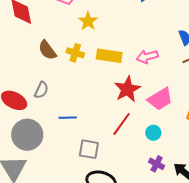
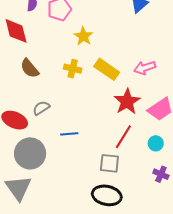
brown semicircle: (47, 50) -> (30, 68), moved
yellow rectangle: (109, 56) -> (107, 69), turned 30
gray semicircle: (41, 90) -> (41, 108), turned -144
gray square: (89, 149) -> (109, 163), moved

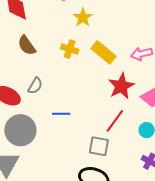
gray semicircle: (41, 108) -> (35, 86), turned 150

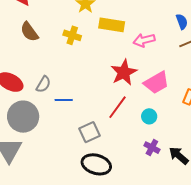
yellow rectangle: (103, 52) -> (112, 25), moved, turned -30
gray semicircle: (35, 86) -> (43, 84), moved
gray square: (99, 146) -> (90, 132), moved, turned -35

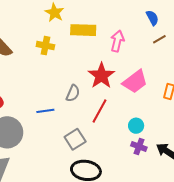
pink arrow: (144, 40) -> (117, 41), turned 125
gray semicircle: (43, 84) -> (73, 93), moved
cyan circle: (149, 116) -> (136, 126), moved

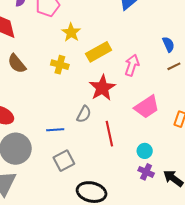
yellow rectangle: (83, 30) -> (99, 52), turned -35
red star: (101, 76) -> (102, 88), moved
red line: (100, 111) -> (109, 134), turned -45
gray square: (75, 139) -> (64, 161), moved

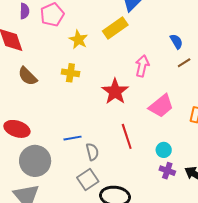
yellow rectangle: (99, 52) -> (115, 28), moved
gray semicircle: (84, 114) -> (92, 152), moved, turned -36
gray square: (64, 161) -> (88, 180), moved

